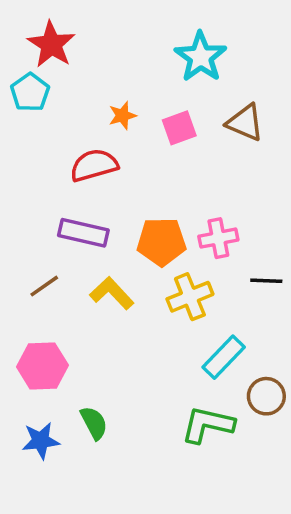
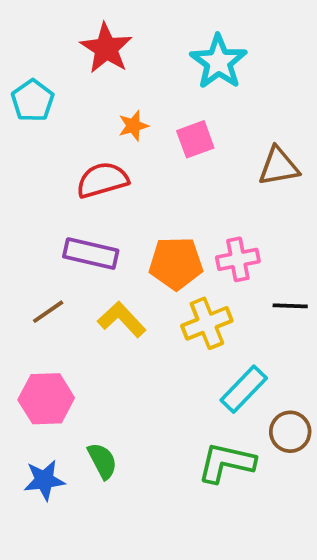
red star: (51, 44) -> (106, 48), moved
brown triangle: (245, 123) -> (279, 166), moved, turned -33

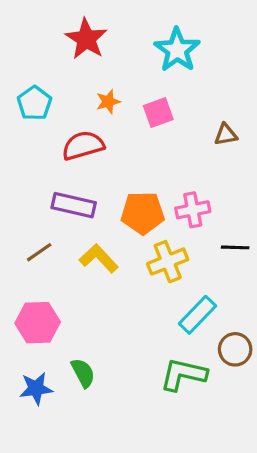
cyan pentagon: (33, 101) -> (34, 103), moved
brown triangle: (279, 166) -> (226, 135), size x0.7

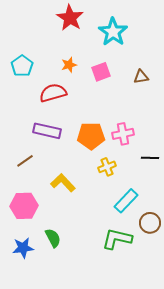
red star: (86, 39) -> (70, 18), moved
brown triangle: (226, 135) -> (141, 77), moved
yellow L-shape: (99, 258) -> (63, 183), moved
yellow cross: (168, 262) -> (107, 167), size x0.7

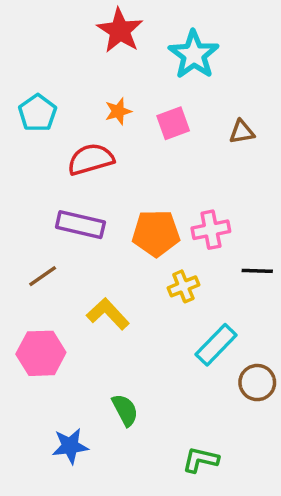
green semicircle: (53, 238) -> (125, 410), moved
green L-shape: (117, 239) -> (201, 460), moved, size x0.7
blue star: (23, 248) -> (70, 446), moved

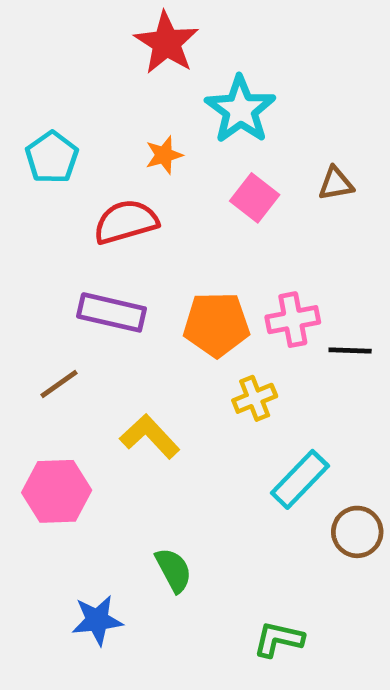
cyan star: (194, 55) -> (240, 110), moved
pink square: (173, 123) -> (255, 198), moved, turned -32
black line: (257, 271) -> (350, 351), moved

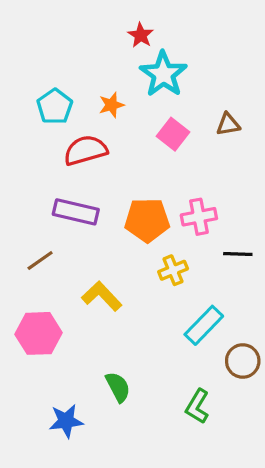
red star: (166, 43) -> (141, 35), moved, size x0.6
cyan pentagon: (52, 157) -> (55, 107), moved
black line: (350, 351) -> (238, 254), moved
green L-shape: (278, 639) -> (197, 406), moved, turned -72

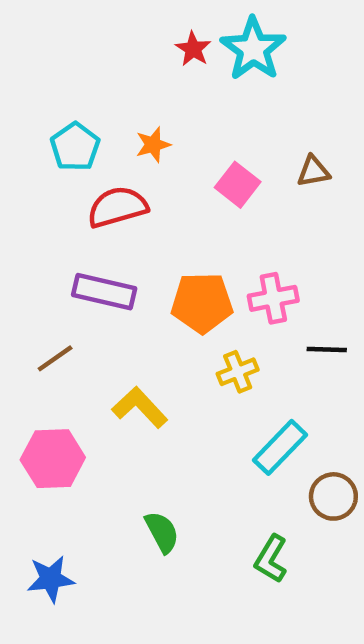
cyan star: (163, 74) -> (253, 49), moved
blue star: (66, 421) -> (51, 579), moved

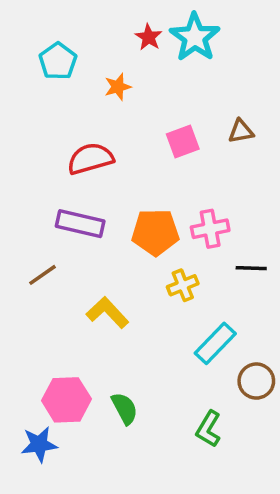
orange star: (153, 145) -> (118, 87), moved
cyan pentagon: (75, 147) -> (58, 61), moved
pink square: (238, 185) -> (183, 142), turned 32
pink hexagon: (53, 459) -> (66, 400), moved

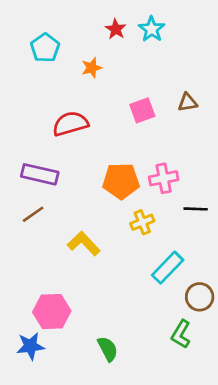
cyan star: (195, 37) -> (152, 29), size x0.7
purple rectangle: (80, 224) -> (40, 174), moved
green semicircle: (125, 408) -> (108, 349), moved
green L-shape: (208, 429) -> (181, 334), moved

